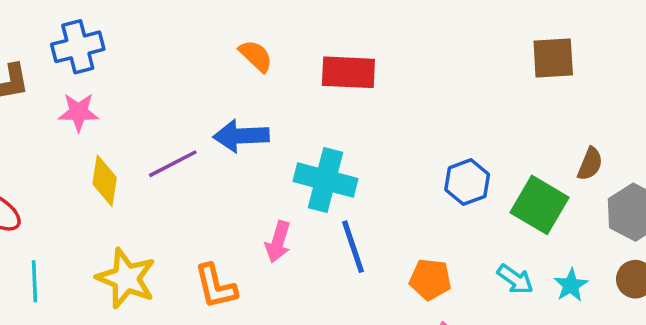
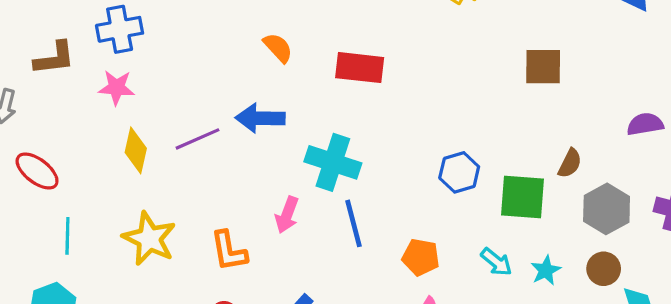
green square: (540, 205) -> (522, 197), turned -30

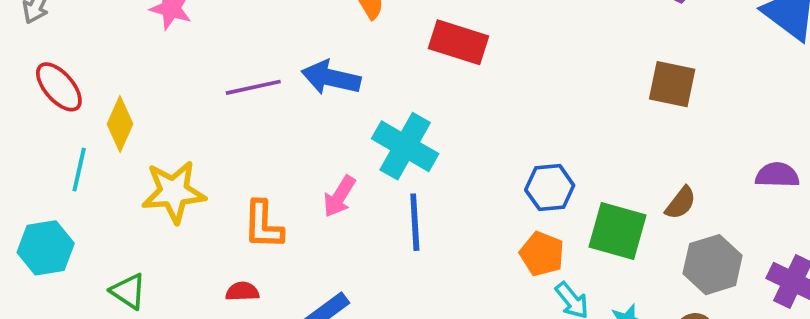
yellow diamond: (136, 150) -> (120, 124), moved
yellow star: (149, 239) -> (174, 192), turned 30
orange pentagon: (421, 257) -> (542, 254), moved

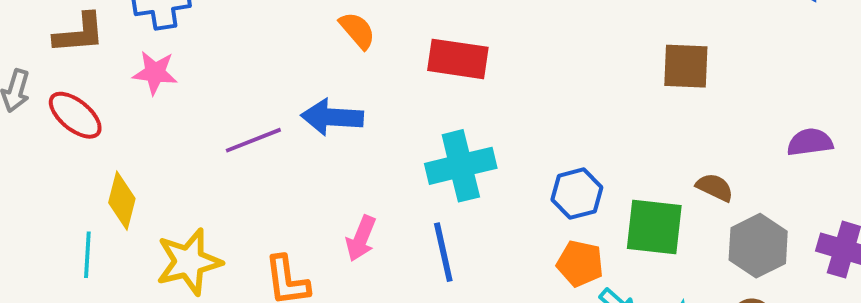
red ellipse: (59, 87) -> (75, 115), moved
cyan cross: (405, 146) -> (461, 166), moved, turned -34
brown semicircle: (681, 203) -> (715, 187), turned -93

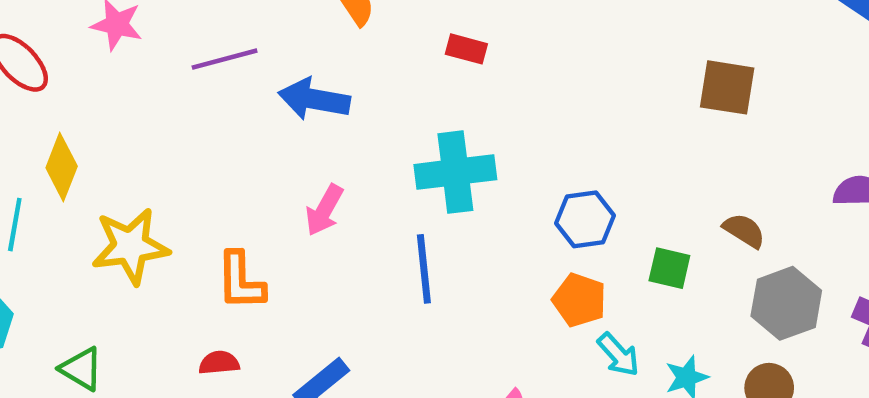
red rectangle: (458, 59) -> (466, 49), size x0.6
purple line: (253, 140) -> (225, 59), moved
green square: (654, 227) -> (669, 268), size x0.6
pink arrow: (361, 238) -> (324, 210), moved

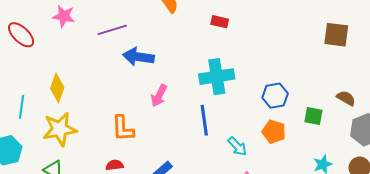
blue arrow: (314, 99) -> (138, 57), moved
yellow diamond: (62, 167) -> (57, 88), moved
yellow star: (130, 246) -> (60, 129), moved
cyan arrow: (618, 355) -> (237, 146), moved

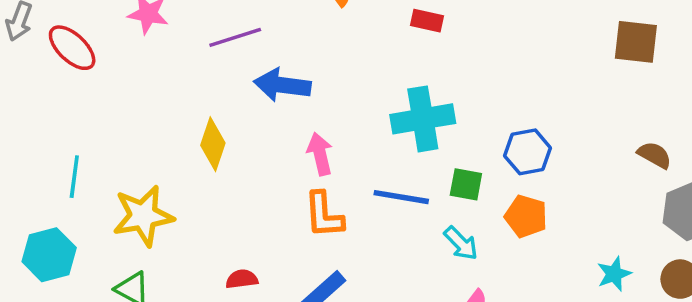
yellow diamond: (57, 88) -> (213, 144), moved
pink arrow: (159, 96) -> (320, 154), turned 140
green square: (313, 116) -> (466, 184), moved
blue line: (204, 120) -> (401, 197), turned -72
orange L-shape: (123, 128) -> (324, 215), moved

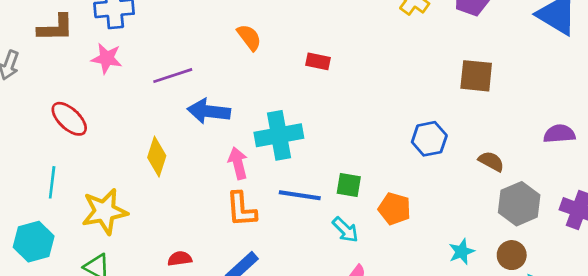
red ellipse: (72, 48) -> (69, 119), moved
cyan cross: (423, 119) -> (279, 135), moved
blue hexagon: (528, 152) -> (429, 139), moved

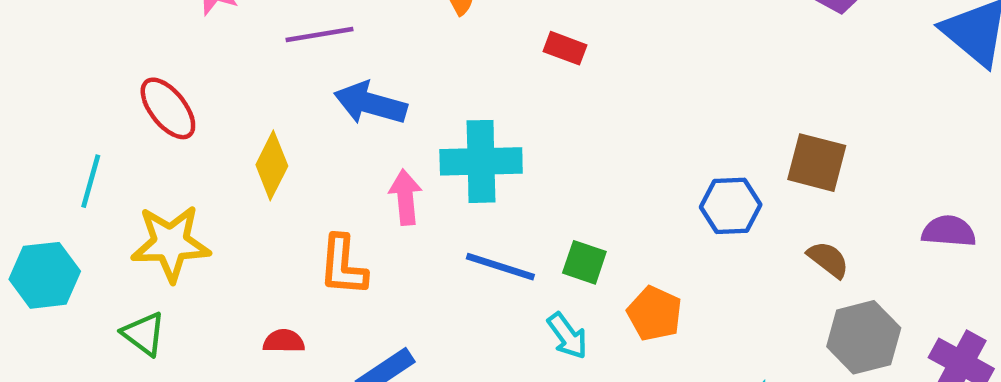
brown square: (476, 76) -> (817, 163), moved
red ellipse: (69, 119) -> (168, 108), moved
orange L-shape: (241, 209) -> (343, 265), moved

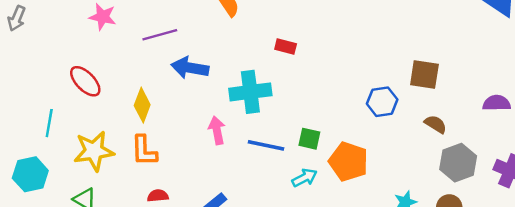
red rectangle: (565, 48) -> (286, 46), moved
pink arrow: (405, 197) -> (217, 130), moved
orange L-shape: (343, 265) -> (144, 151), moved
orange pentagon: (655, 314) -> (348, 161), size x1.4
cyan arrow: (567, 336) -> (304, 178), turned -75

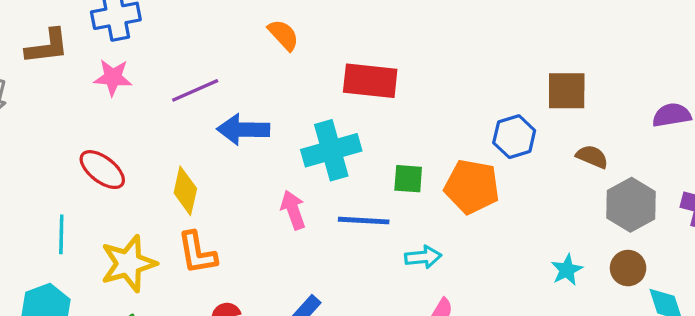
red rectangle: (286, 46) -> (370, 81), size x1.8
green square: (309, 139) -> (408, 179), moved
orange pentagon: (348, 161) -> (472, 187), moved
cyan arrow: (304, 178) -> (423, 257), turned 30

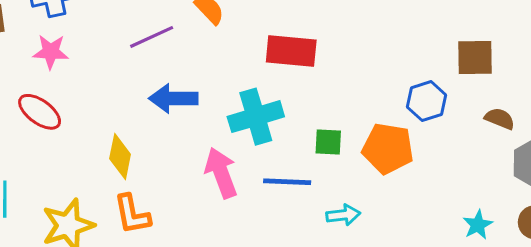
purple line: (195, 90) -> (152, 37), moved
red ellipse: (102, 170) -> (40, 112), moved
pink arrow: (293, 210) -> (221, 173), size x1.4

